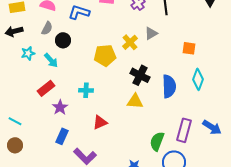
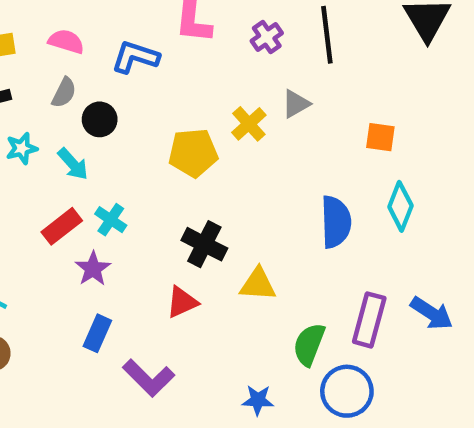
black cross: (140, 75) -> (204, 244), moved
cyan cross: (86, 90) -> (111, 220), moved, turned 32
yellow triangle: (135, 101) -> (258, 284), moved

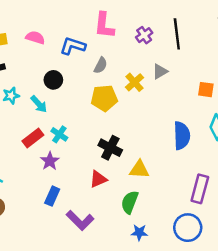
gray semicircle: (64, 93) -> (101, 65), moved
green semicircle: (309, 344) -> (130, 202), moved

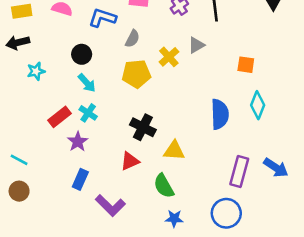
cyan arrow: (39, 104) -> (87, 83), moved
green semicircle: (130, 202) -> (164, 186), turned -50

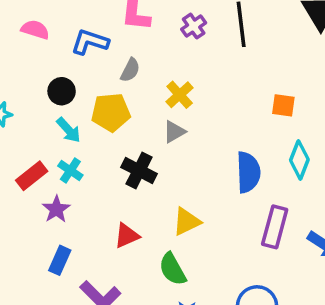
gray triangle: (196, 45) -> (174, 132), moved
yellow pentagon: (136, 74) -> (111, 112), moved
black cross: (143, 127) -> (139, 170), moved
yellow triangle: (174, 151) -> (187, 222), turned -30
purple rectangle: (239, 172) -> (275, 227), moved

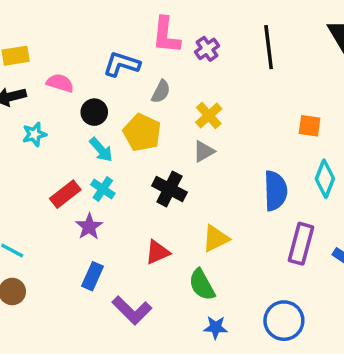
purple cross: (194, 26) -> (207, 49), moved
pink semicircle: (35, 30) -> (60, 83), moved
yellow pentagon: (111, 112) -> (142, 133), turned 30

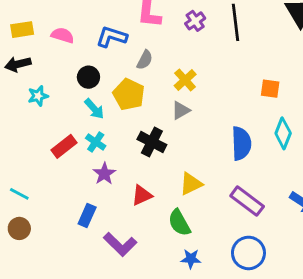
purple cross: (207, 49) -> (195, 21), moved
pink semicircle: (60, 83) -> (63, 35), moved
purple star: (89, 227) -> (104, 174), moved
purple rectangle: (301, 244) -> (247, 201), moved, turned -68

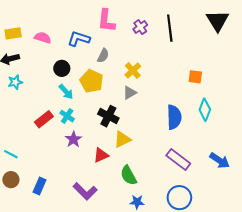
cyan star: (38, 96) -> (15, 82), moved
yellow triangle: (191, 184) -> (122, 139), moved
blue rectangle: (87, 216) -> (40, 186), moved

